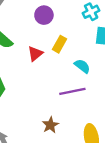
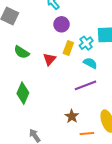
cyan cross: (91, 12) -> (86, 43), moved
purple circle: (44, 15) -> (62, 24), moved

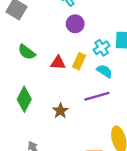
yellow rectangle: (68, 48) -> (79, 61), moved
red triangle: (49, 59) -> (58, 63), turned 48
brown star: (72, 116) -> (60, 111), moved

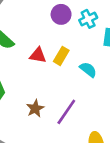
cyan cross: (102, 48) -> (88, 19), moved
purple line: (97, 96) -> (66, 112), moved, turned -45

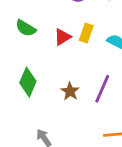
red triangle: (38, 55) -> (62, 37), turned -30

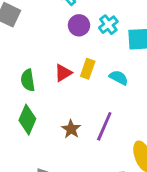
green semicircle: (26, 28) -> (28, 80), moved, turned 50

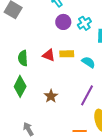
yellow rectangle: (88, 69) -> (67, 54), turned 64
red triangle: (63, 73) -> (49, 55), turned 48
purple line: (104, 126) -> (87, 95), moved

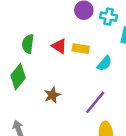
cyan cross: (84, 23) -> (109, 17), turned 32
cyan semicircle: (88, 62) -> (104, 63), turned 88

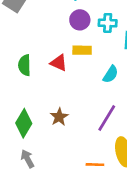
yellow rectangle: (81, 49) -> (82, 50), moved
green diamond: (18, 77) -> (24, 123), moved

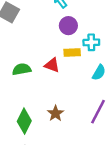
cyan cross: (108, 23) -> (91, 42), moved
green semicircle: (25, 65) -> (22, 69), turned 84

